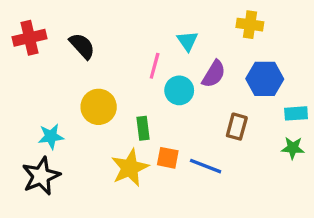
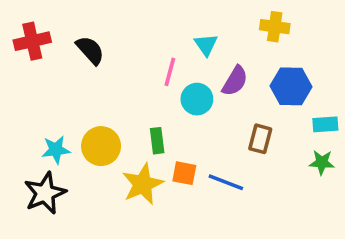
yellow circle: (99, 107) -> (101, 146), moved

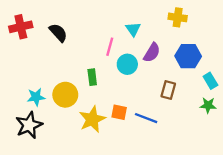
cyan rectangle: (325, 124) -> (210, 81), turned 63
green rectangle: (157, 141) -> (92, 77), moved

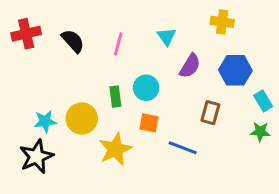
pink line: (110, 47) -> (118, 44), moved
cyan circle: (127, 64) -> (146, 88), moved
orange square: (119, 112) -> (149, 123), moved

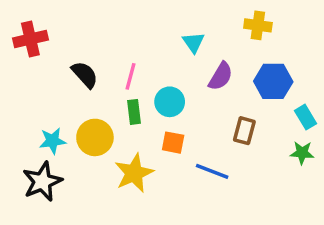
black semicircle: (73, 41) -> (85, 75), moved
pink line: (118, 44) -> (131, 76), moved

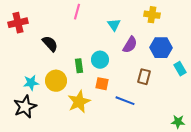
pink line: (131, 76) -> (77, 12), moved
green star: (302, 153) -> (178, 122), moved

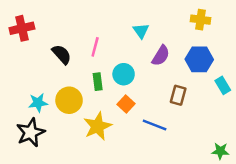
pink line: (77, 12) -> (95, 47), moved
yellow cross: (152, 15) -> (200, 20), moved
orange square: (102, 84) -> (126, 104), turned 32

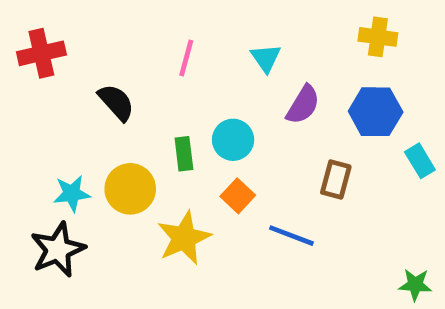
pink line: (95, 47) -> (186, 58), moved

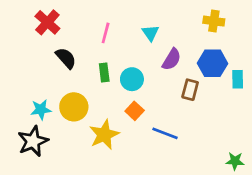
red cross: (41, 53) -> (47, 22), moved, turned -35
green rectangle: (184, 154) -> (104, 73), moved
cyan rectangle: (420, 161) -> (238, 79), moved, turned 30
brown rectangle: (336, 179) -> (190, 90), moved

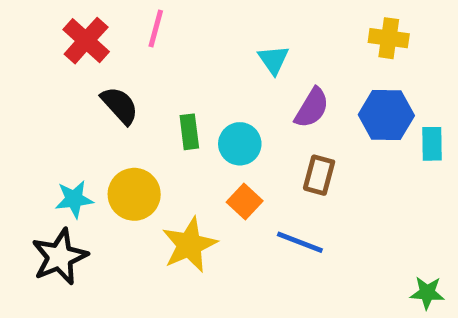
pink line: (106, 33) -> (156, 29), moved
brown rectangle: (190, 90) -> (319, 175), moved

